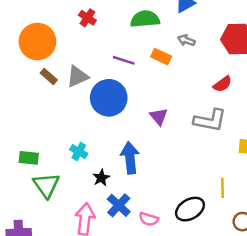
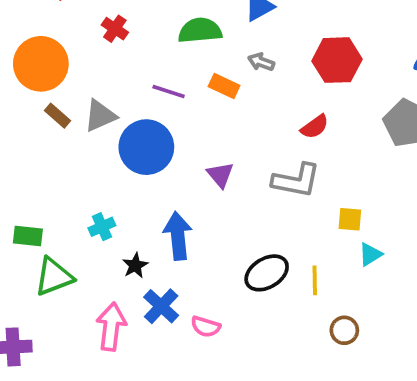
cyan cross: (79, 152) -> (102, 227), turned 36
green triangle: (46, 185) -> (54, 277), turned 44
black ellipse: (190, 209) -> (267, 273), moved

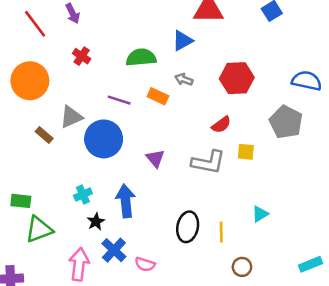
brown rectangle: (57, 116) -> (44, 135), moved
yellow square: (350, 219) -> (246, 152), moved
cyan cross: (102, 227) -> (83, 195), moved
black ellipse: (267, 273) -> (188, 227), turned -48

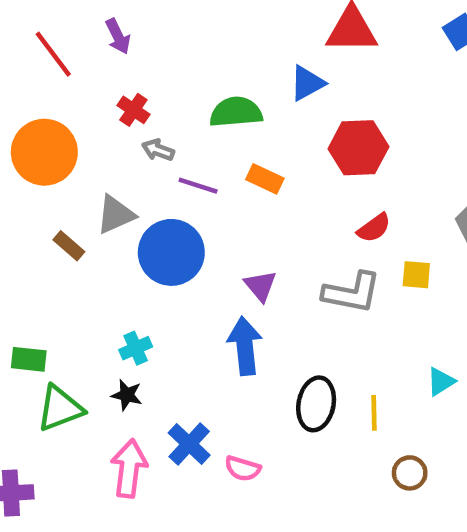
red hexagon: (237, 78) -> (358, 148), moved
gray arrow: (184, 79) -> (158, 150), moved
blue arrow: (126, 201) -> (245, 346), moved
black star: (96, 222) -> (127, 395), moved, turned -30

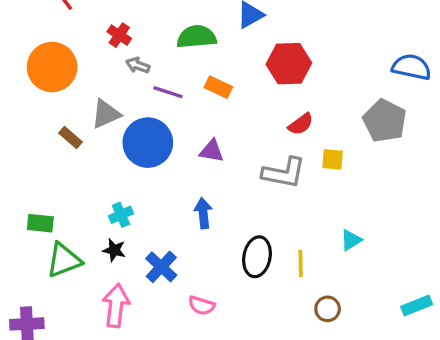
purple triangle: (260, 286) -> (212, 151), moved, turned -40
blue arrow: (245, 346) -> (203, 213), size x0.7
blue cross: (189, 444) -> (161, 267), moved

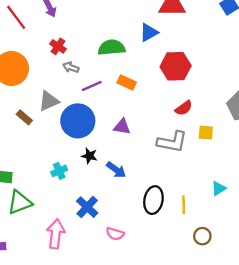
purple line: (168, 92) -> (92, 86), turned -42
blue arrow: (203, 213) -> (116, 170), turned 132
black star: (114, 250) -> (89, 156), moved

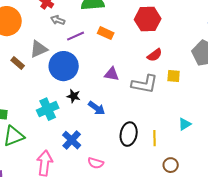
purple triangle: (122, 127) -> (112, 74), moved
cyan cross: (59, 171) -> (48, 109), size x1.5

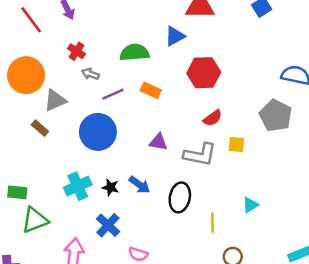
gray triangle: (39, 49) -> (55, 100), moved
black star: (74, 96) -> (110, 187), moved
black ellipse: (129, 134) -> (180, 197), moved

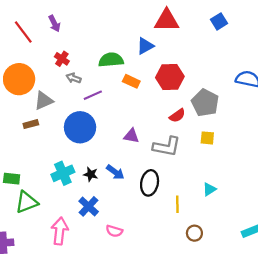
orange rectangle: (151, 90) -> (131, 81), moved
gray pentagon: (276, 116) -> (205, 103), moved
brown rectangle: (40, 128) -> (31, 124), turned -56
yellow square: (236, 145) -> (207, 138), moved

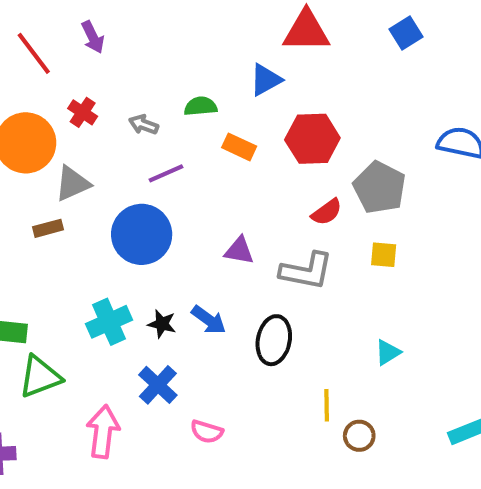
red cross: (62, 59) -> (83, 112), moved
green semicircle: (111, 60) -> (201, 106), size x0.7
gray arrow: (74, 78) -> (144, 125), moved
yellow line: (177, 204) -> (327, 405), moved

